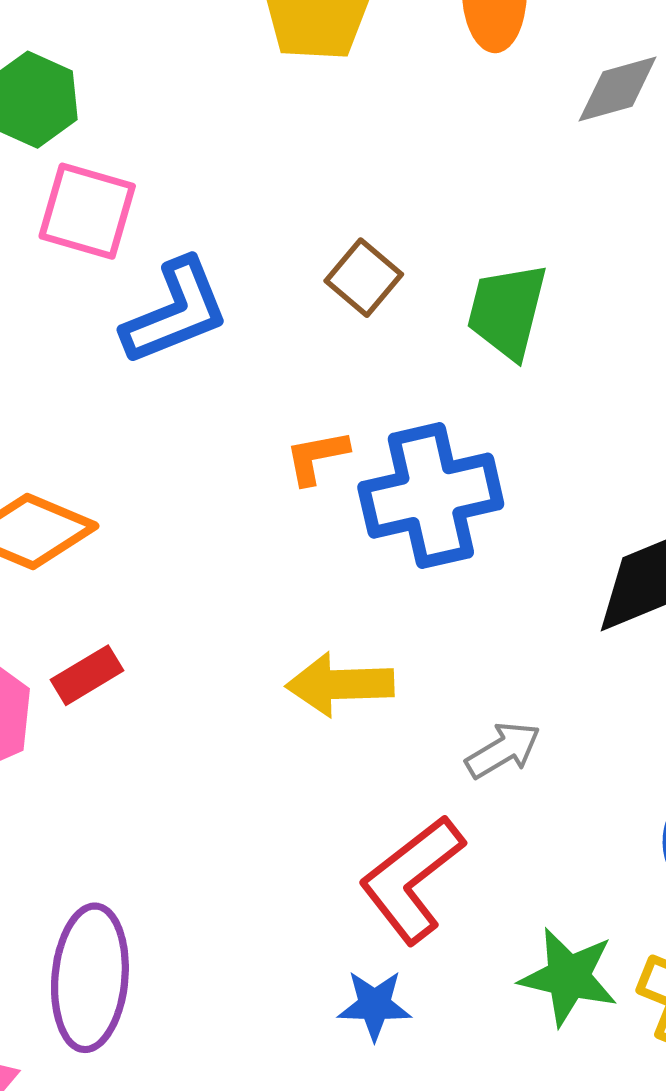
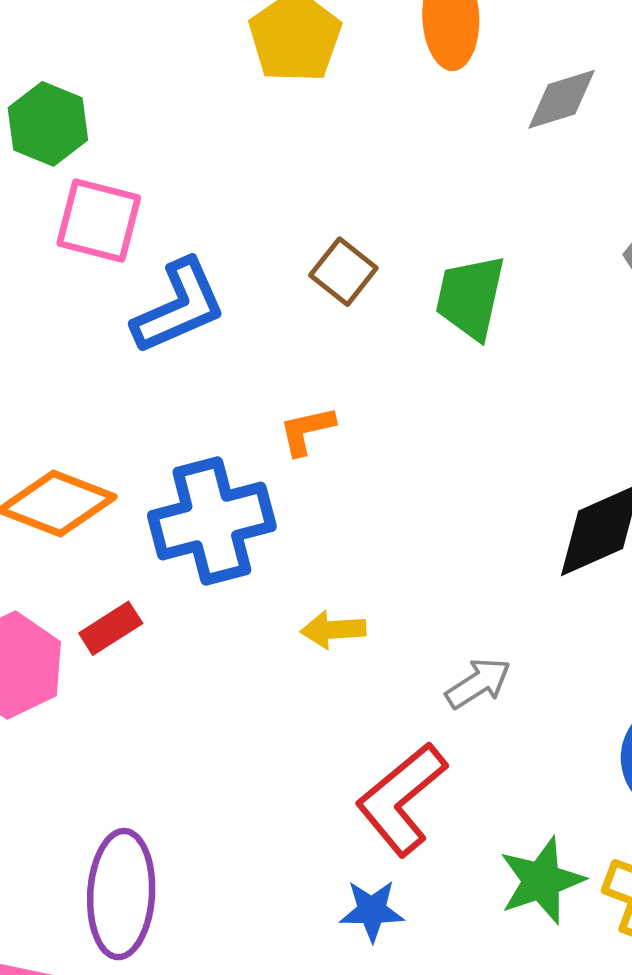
blue cross: (431, 496) -> (212, 521), moved
yellow arrow: (340, 684) -> (333, 630), size x0.7
green star: (568, 977) -> (542, 881), turned -30

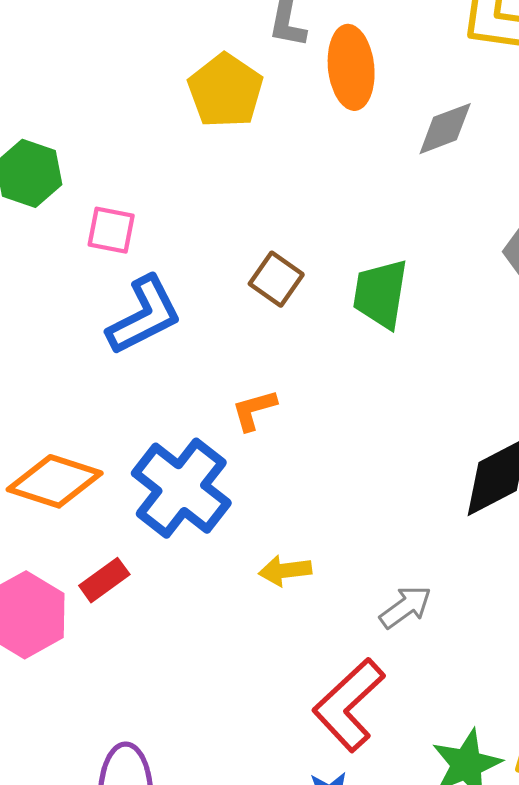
pink square: (99, 220) -> (111, 230), moved, size x0.7
blue cross: (212, 521) -> (181, 488), turned -34

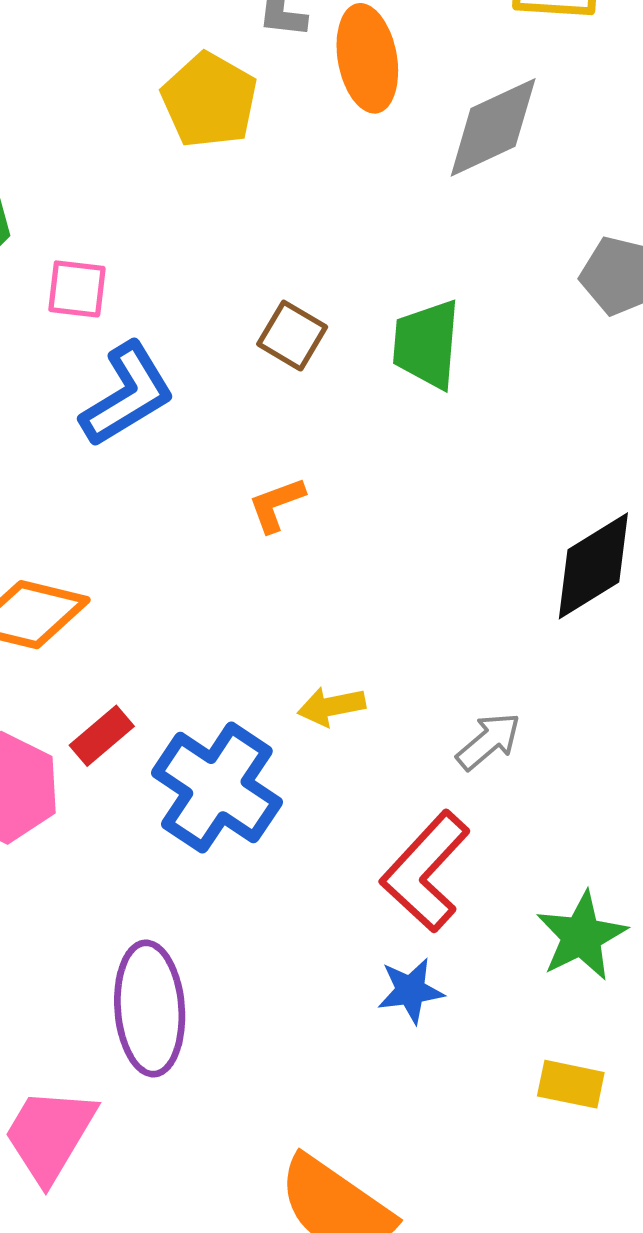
gray diamond: (445, 129) -> (493, 127), size x1.4
blue cross: (181, 488) -> (217, 788), moved

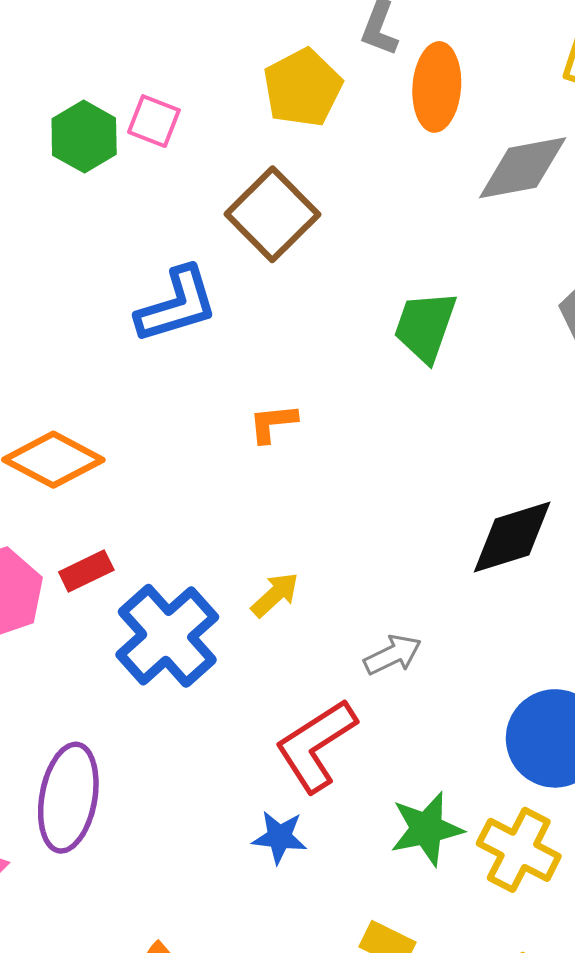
pink square: (77, 289) -> (154, 121), moved
brown square: (292, 336) -> (272, 214), moved, size x1.6
yellow arrow: (331, 706) -> (275, 595), turned 134

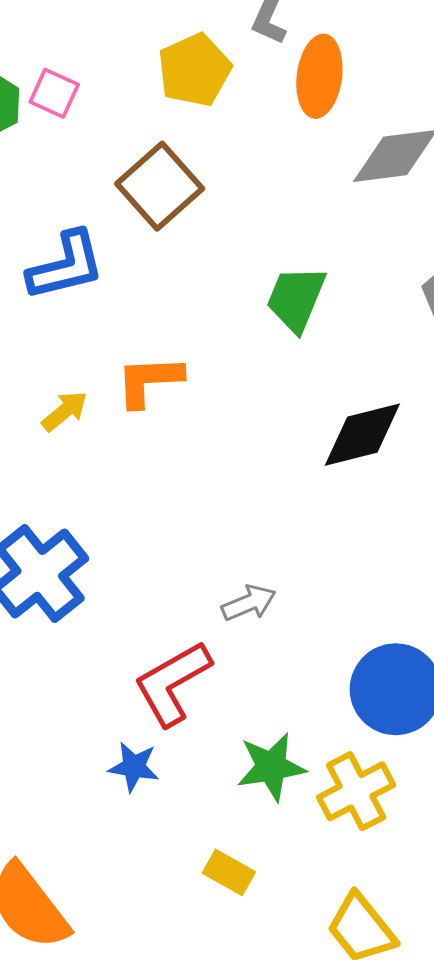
orange L-shape: (273, 423) -> (149, 381), size x1.5
black diamond: (512, 537) -> (362, 435), moved
yellow arrow: (275, 595) -> (65, 411), moved
yellow cross: (519, 850) -> (356, 791), turned 32

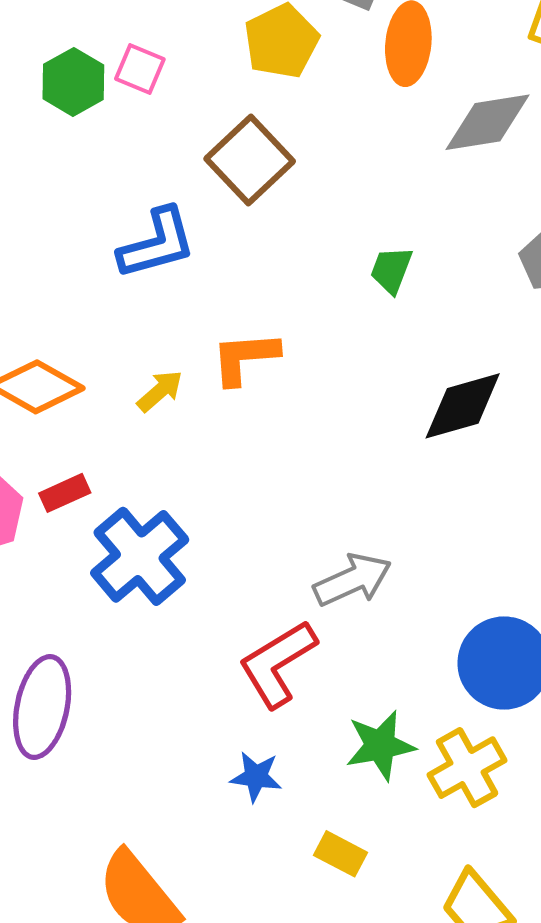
green trapezoid: (296, 299) -> (391, 270), size x0.7
gray arrow: (249, 603) -> (353, 580), size x1.4
blue star: (134, 767) -> (256, 777), moved

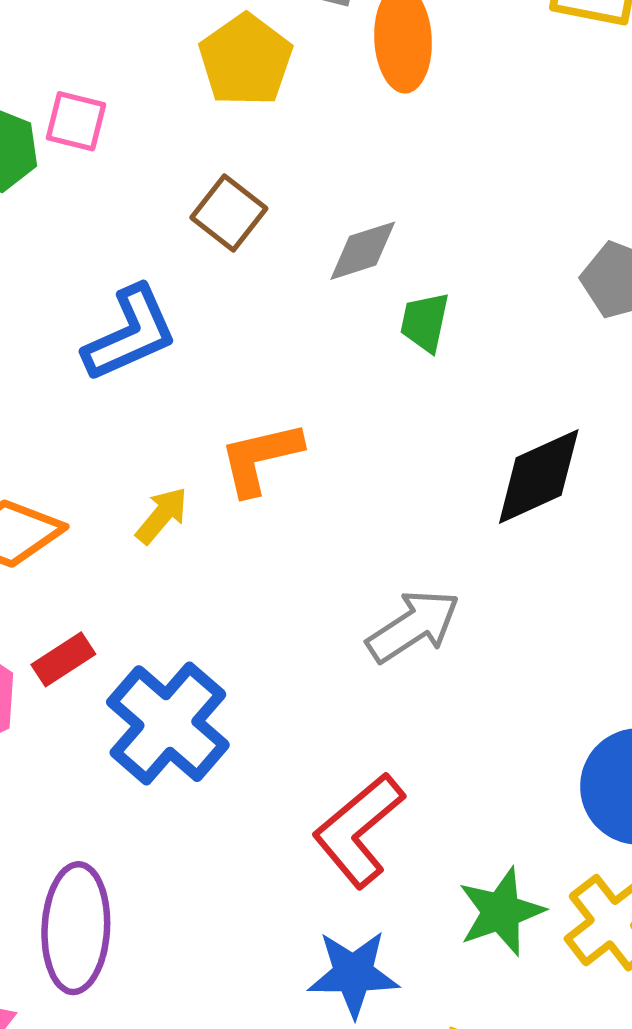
gray diamond: (487, 122) -> (363, 251), moved, size x0.7
brown square: (250, 160) -> (229, 213), size x0.7
gray arrow: (353, 580) -> (413, 626), moved
blue star: (256, 777) -> (353, 974), size x1.4

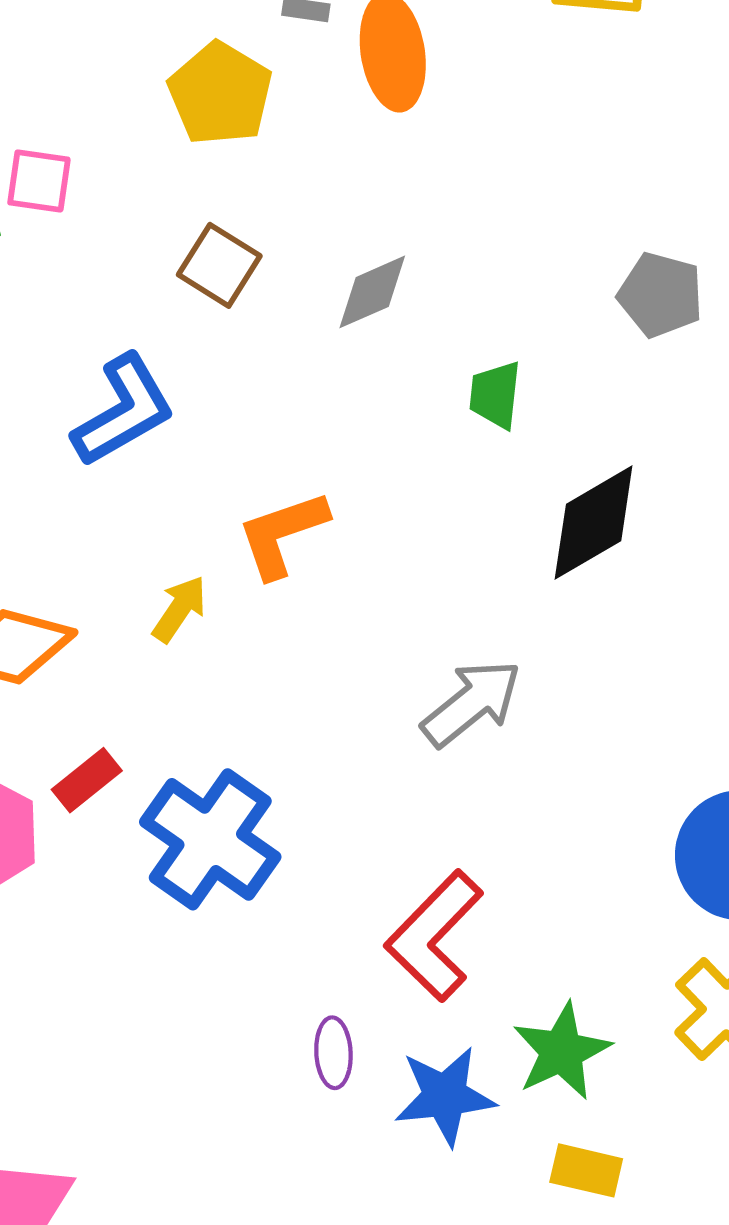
green trapezoid: (425, 322) -> (495, 395), moved
green star: (501, 912) -> (562, 1051), moved
purple ellipse: (76, 928) -> (333, 1053), moved, size x0.5

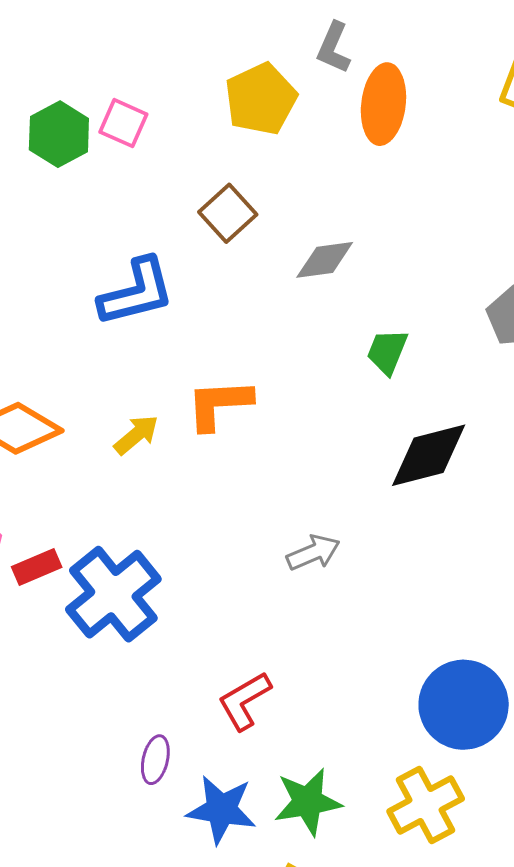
gray arrow: (471, 703) -> (313, 553), size x0.7
red rectangle: (87, 780) -> (37, 567), moved
red L-shape: (434, 936) -> (245, 701), size x0.7

